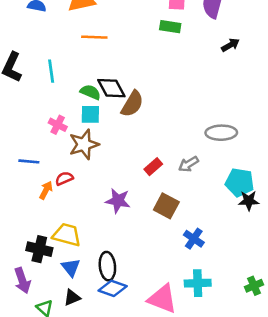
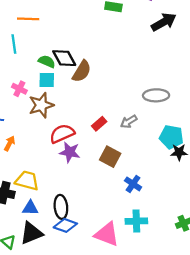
orange line: (94, 37) -> (28, 19), moved
black arrow: (230, 45) -> (164, 22), size x1.6
red semicircle: (64, 178) -> (62, 134), moved, size x1.6
blue triangle: (71, 267) -> (30, 208), turned -49
black triangle: (72, 298) -> (31, 233), size x1.6

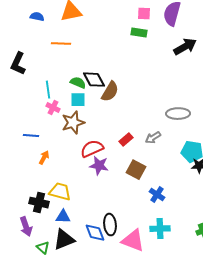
cyan line: (14, 44) -> (48, 90), moved
black ellipse: (61, 207) -> (110, 225), moved
blue diamond: (65, 225) -> (95, 233), turned 50

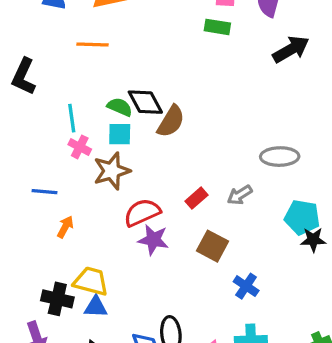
blue triangle: (63, 217) -> (96, 307), moved

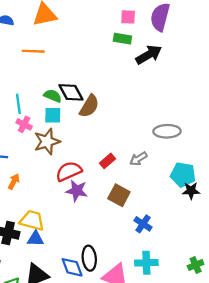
black arrow: (291, 49) -> (149, 55), moved

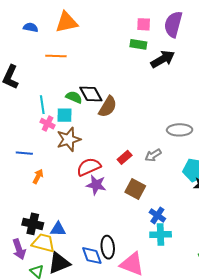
cyan square: (53, 115) -> (64, 115), moved
yellow trapezoid: (32, 220) -> (43, 243), moved
cyan cross: (146, 263) -> (161, 234), moved

